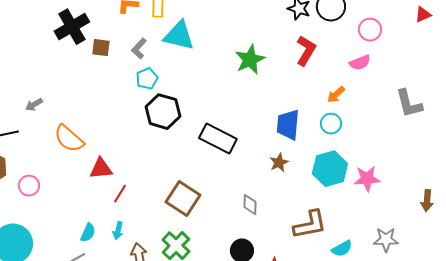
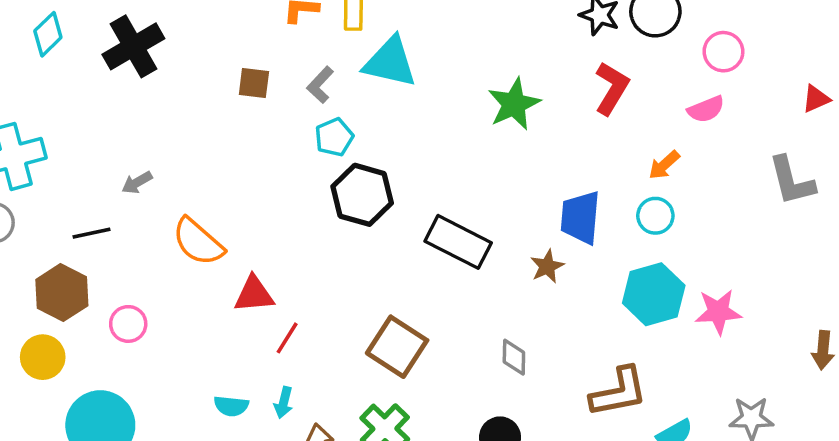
red triangle: (423, 15) -> (816, 99), moved
black cross: (72, 27) -> (133, 46), moved
brown star: (279, 163) -> (547, 266), moved
cyan semicircle: (88, 233) -> (231, 406), turned 72

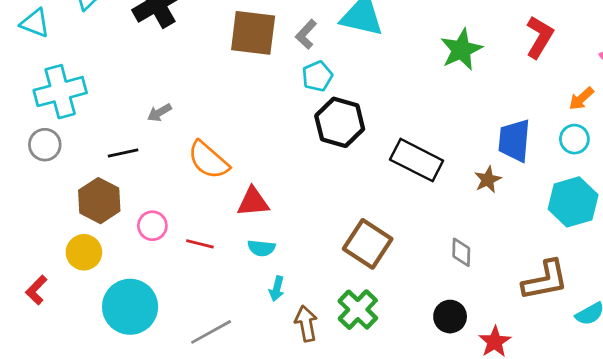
brown square: (254, 83) -> (253, 33), size x1.8
red line: (287, 338) -> (200, 244), moved, turned 72
cyan semicircle: (231, 406) -> (261, 248), moved

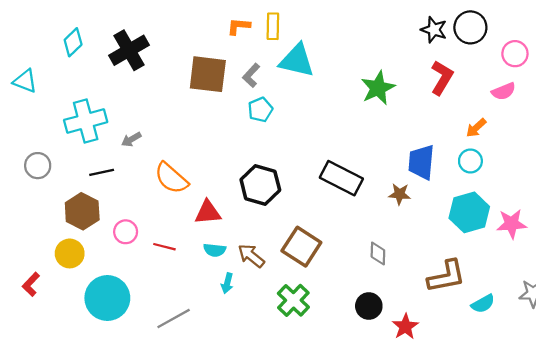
cyan triangle: (35, 23) -> (25, 81), moved
cyan cross: (60, 92) -> (86, 121), moved
black hexagon: (340, 122) -> (260, 185), moved
brown star: (488, 180) -> (400, 194), turned 30
brown arrow: (306, 324) -> (251, 256), moved, turned -40

